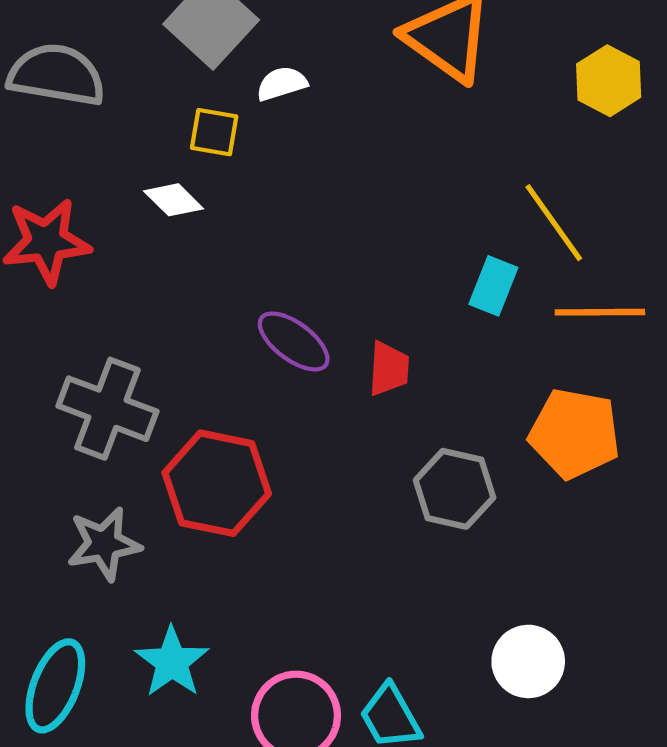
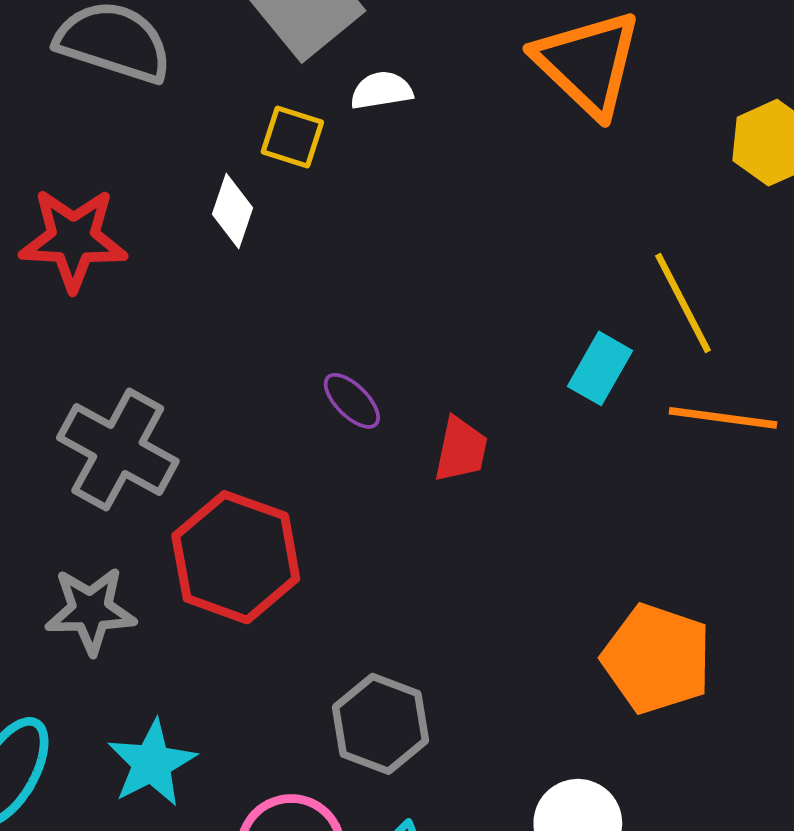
white diamond: (174, 200) -> (232, 211), turned 56
purple ellipse: (294, 341) -> (352, 401), size x0.7
orange pentagon: (575, 433) -> (657, 659), moved
gray hexagon: (455, 489) -> (380, 724), moved

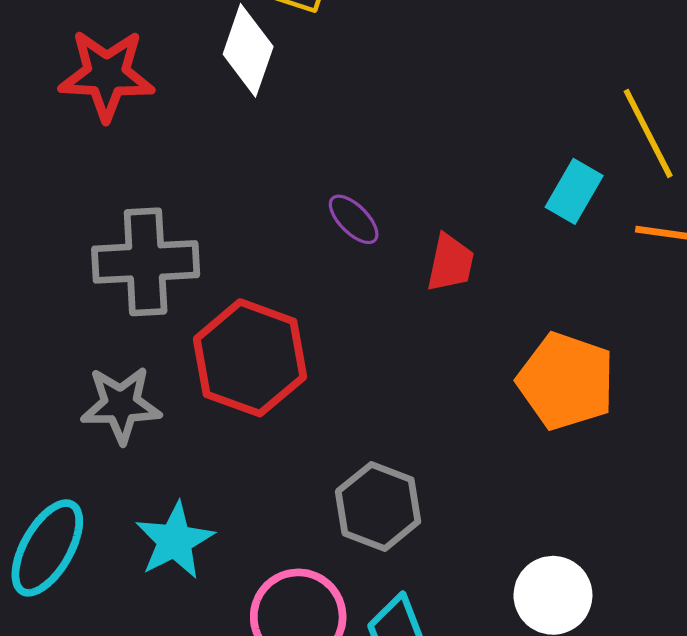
white diamond: (232, 211) -> (248, 50), size x1.4
gray cross: (118, 450) -> (146, 262), turned -32
orange pentagon: (657, 659) -> (566, 381), moved

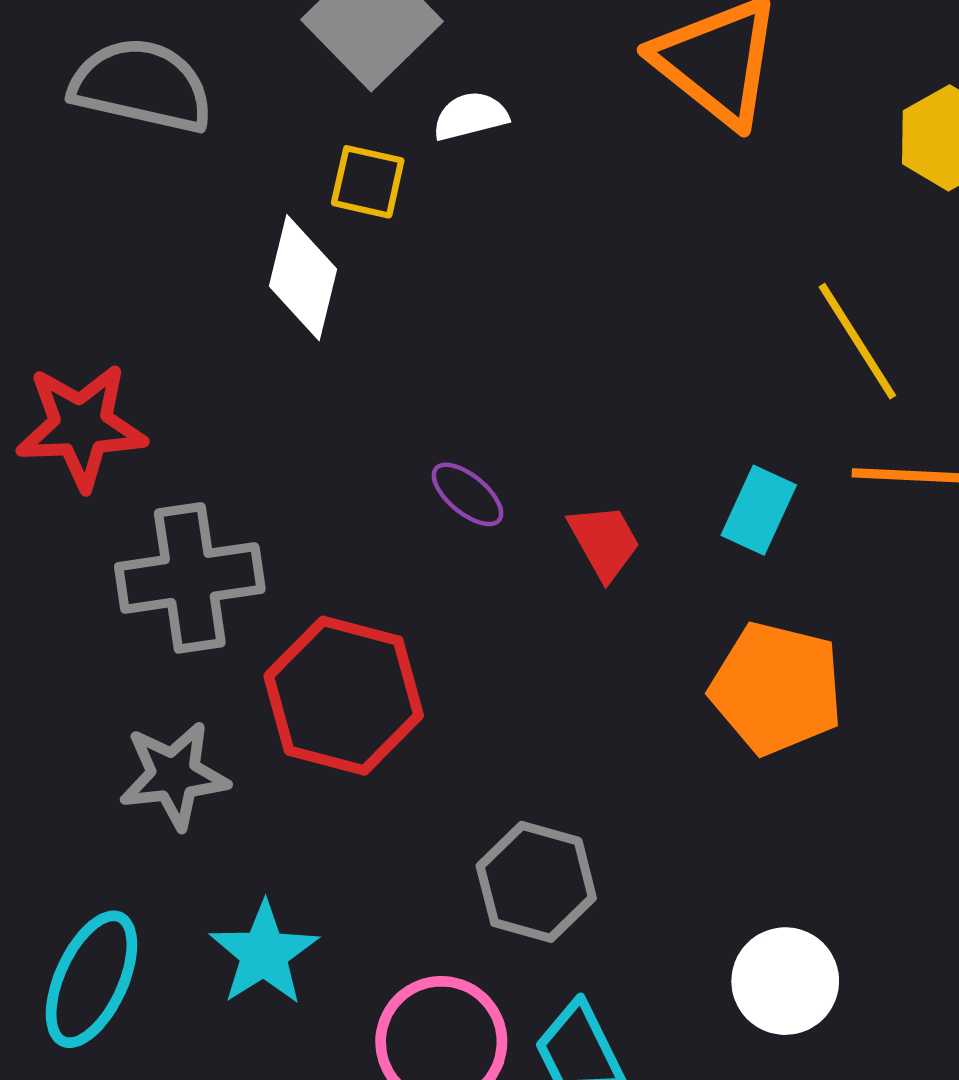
red star: (107, 75) -> (81, 426), moved
cyan rectangle: (574, 191) -> (759, 510), moved
red trapezoid: (450, 263) -> (604, 542), turned -36

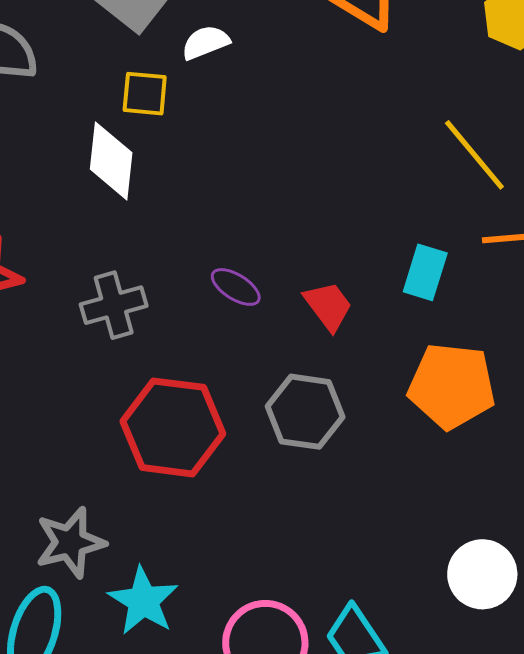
gray cross: (190, 578) -> (114, 305), moved, size x0.7
gray star: (174, 775) -> (70, 543), moved
gray hexagon: (536, 882) -> (305, 412), moved

